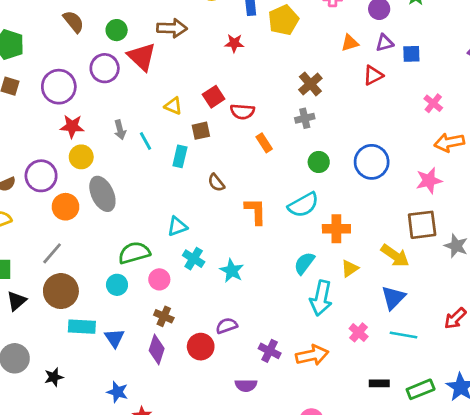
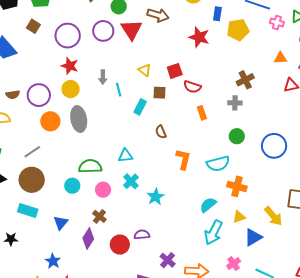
red star: (234, 43) -> (199, 37), size x1.5
blue triangle: (393, 298) -> (253, 237), moved
cyan rectangle: (82, 327) -> (28, 211), moved

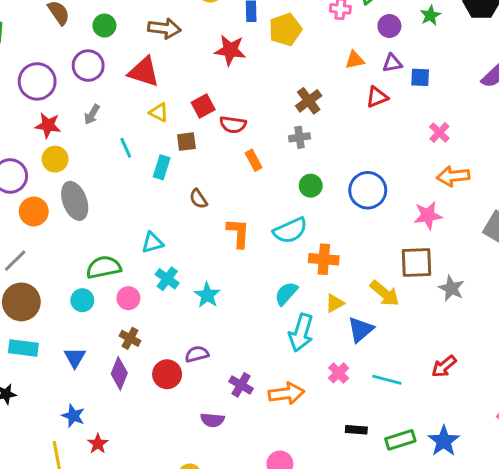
red triangle: (131, 30) -> (144, 72), moved, turned -30
gray arrow: (103, 77) -> (92, 115), moved, turned 40

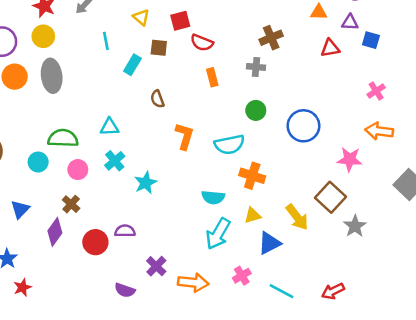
brown square: (417, 263) -> (331, 197), turned 32
cyan semicircle: (286, 293) -> (213, 197), turned -140

